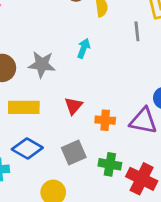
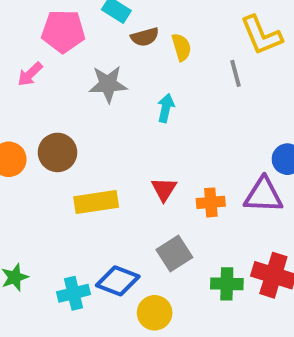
gray star: (42, 64) -> (108, 84), moved
blue diamond: (27, 149) -> (118, 281), moved
green cross: (110, 164) -> (227, 284), moved

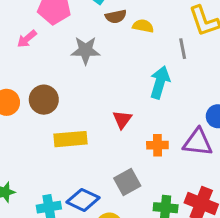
yellow semicircle: (181, 47) -> (143, 26), turned -66
cyan arrow: (166, 108) -> (160, 82), moved, size x1.5
red triangle: (164, 189) -> (122, 119), moved

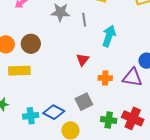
gray line: (183, 49) -> (84, 20), moved
yellow rectangle: (71, 139) -> (19, 71), moved

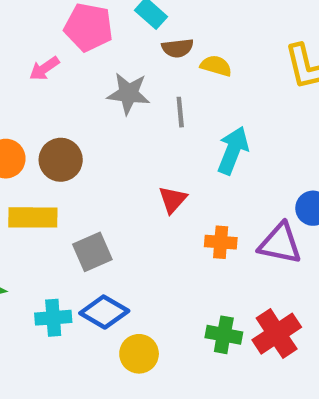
gray square: (84, 102) -> (92, 252), moved
red cross: (133, 118) -> (277, 334), turned 30

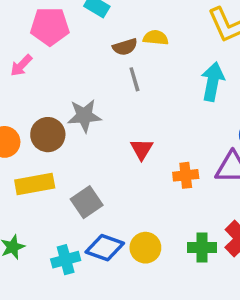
brown semicircle: (178, 48) -> (125, 47), moved
gray star: (129, 93) -> (84, 116), moved
cyan arrow: (233, 150) -> (213, 82), moved
yellow circle: (139, 354) -> (145, 248), moved

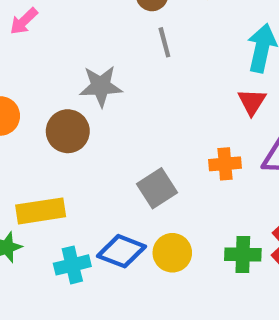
brown circle: (48, 135) -> (68, 131), moved
red triangle: (142, 149) -> (252, 102), moved
yellow rectangle: (35, 184) -> (41, 211), moved
gray square: (87, 202) -> (157, 188), moved

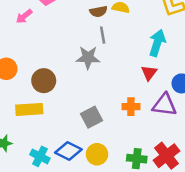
gray star: (101, 86) -> (88, 58), moved
yellow rectangle: (41, 211) -> (29, 109), moved
cyan cross: (72, 265) -> (40, 156), turned 36

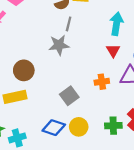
gray line: (103, 35) -> (69, 24), turned 32
cyan cross: (40, 156) -> (17, 138), moved, turned -35

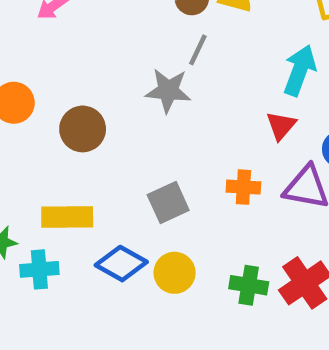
yellow rectangle: (15, 97) -> (67, 217), moved

